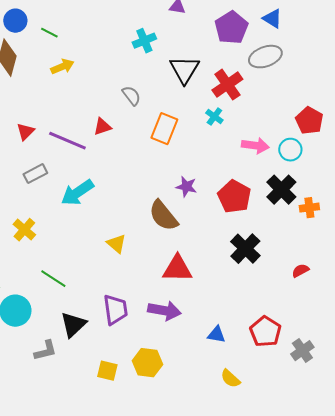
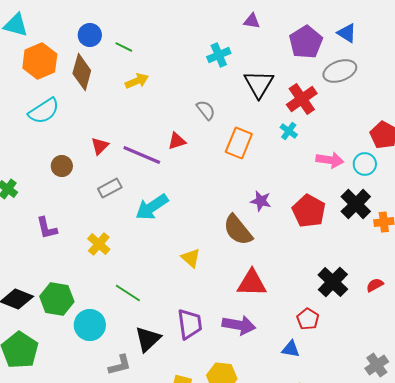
black cross: (245, 249) -> (333, 282), moved
red pentagon: (265, 332) -> (308, 319), moved, size x0.7

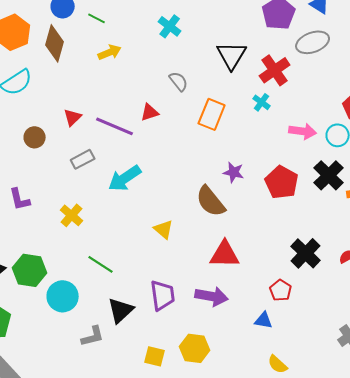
cyan cross: (219, 55) -> (170, 26), moved, turned -30

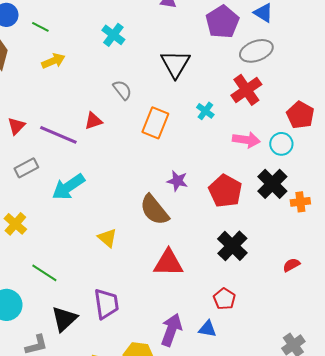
red cross: (275, 70) -> (246, 90), moved
black cross: (306, 253) -> (232, 246), moved
purple arrow: (212, 296) -> (171, 330), moved, turned -80

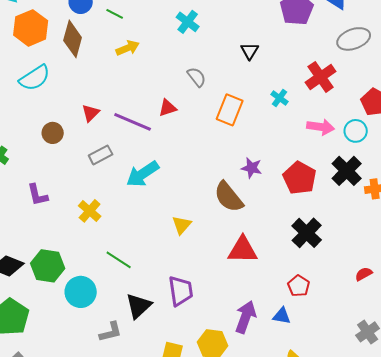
gray ellipse: (256, 51) -> (354, 39), moved
black triangle: (175, 64) -> (250, 51), size x0.6
yellow triangle: (107, 238) -> (182, 225), turned 30
red semicircle: (291, 265) -> (364, 274), moved

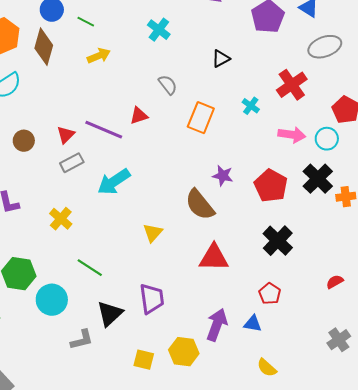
black triangle: (250, 51) -> (221, 59), turned 30
red triangle: (91, 113) -> (66, 135), moved

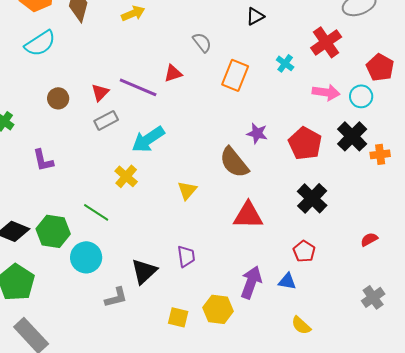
yellow cross: (61, 219) -> (126, 176), moved
green line: (90, 268) -> (96, 212), moved
purple trapezoid: (152, 299) -> (186, 256), size x0.7

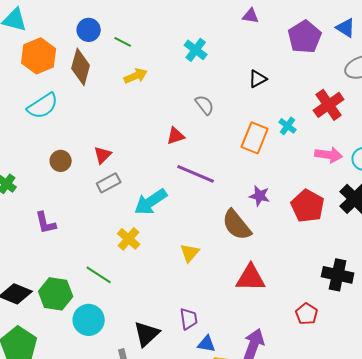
orange rectangle: (235, 75) -> (255, 138), moved
purple line: (138, 87) -> (196, 174), moved
black cross: (312, 198) -> (338, 275), moved, turned -32
blue triangle: (287, 281) -> (207, 344), moved

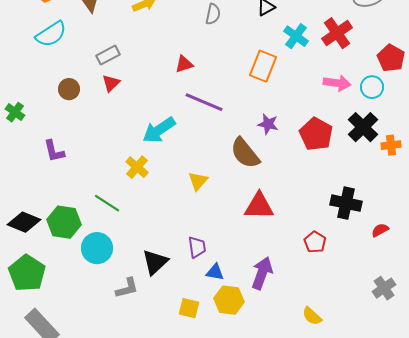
gray semicircle: (205, 105) -> (213, 14), moved, turned 50
cyan cross: (288, 126) -> (296, 36), moved, size x1.4
gray rectangle: (109, 183) -> (108, 55), moved

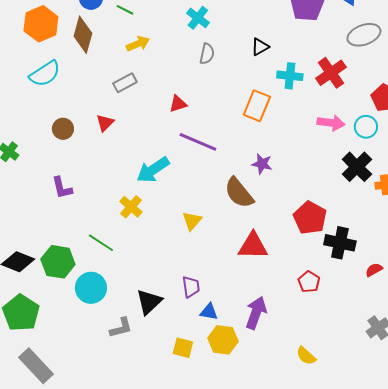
cyan cross: (296, 36) -> (290, 76), turned -30
gray rectangle: (108, 55) -> (125, 83), moved
red pentagon: (316, 134) -> (310, 218), moved
purple L-shape: (54, 151) -> (62, 188), moved

